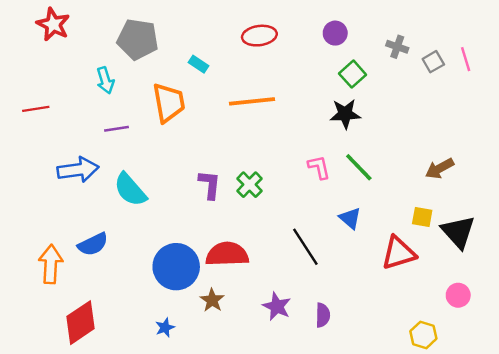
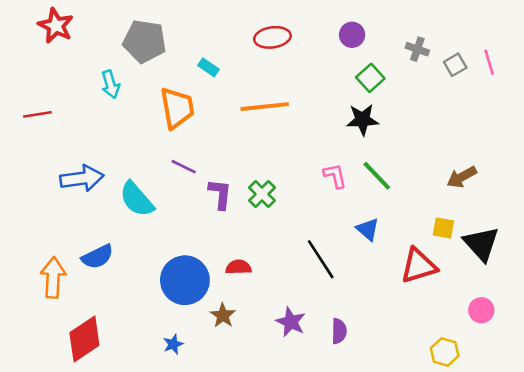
purple line: (117, 129) -> (184, 167), moved, turned 35
red semicircle: (227, 254) -> (238, 267), size x0.6

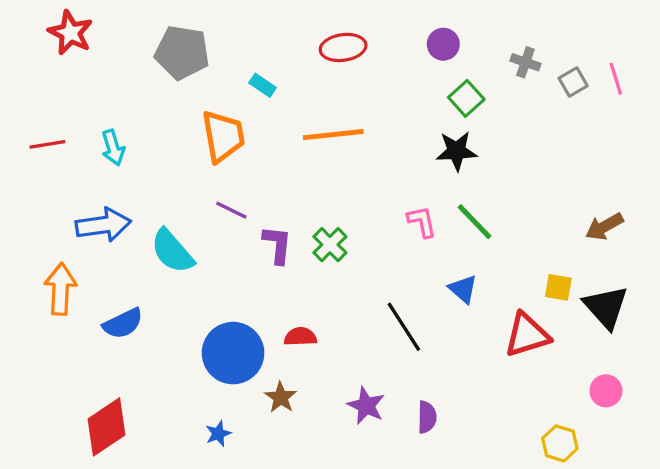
cyan arrow: (111, 84) -> (113, 148), moved
brown arrow: (462, 177) -> (604, 227), moved
orange arrow: (53, 278) -> (61, 289), moved

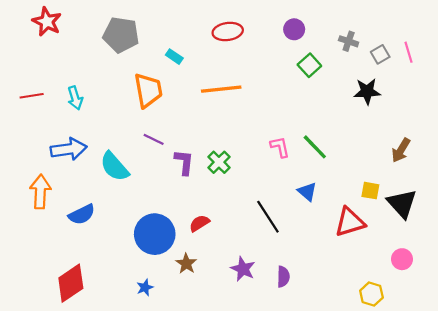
black star: (456, 151) -> (367, 91), moved
brown arrow: (604, 227) -> (401, 150), turned -30
red semicircle: (300, 337) -> (199, 223), turned -30

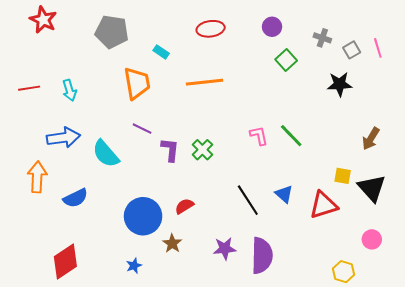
blue triangle: (307, 192) -> (284, 194), moved
purple star: (243, 269) -> (225, 248), turned -30
purple semicircle: (283, 277) -> (262, 256), size x1.8

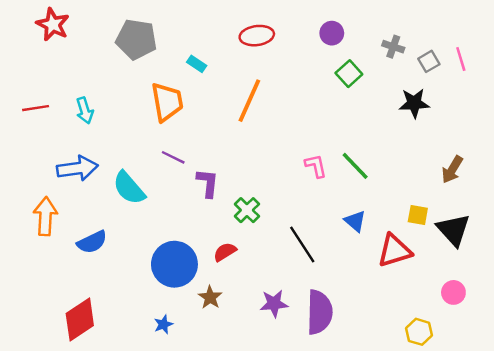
orange line: (204, 82) -> (249, 101), turned -60
green cross: (202, 150) -> (247, 210), moved
blue triangle: (284, 194) -> (355, 221), moved

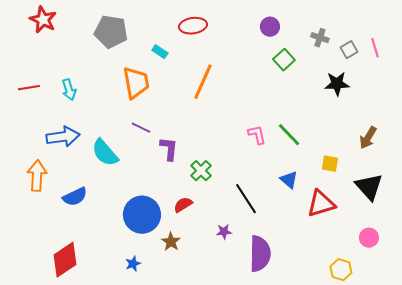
red ellipse: (257, 36) -> (193, 26), moved
yellow square: (418, 215) -> (330, 164), moved
purple star: (274, 304) -> (224, 232), moved, size x0.7

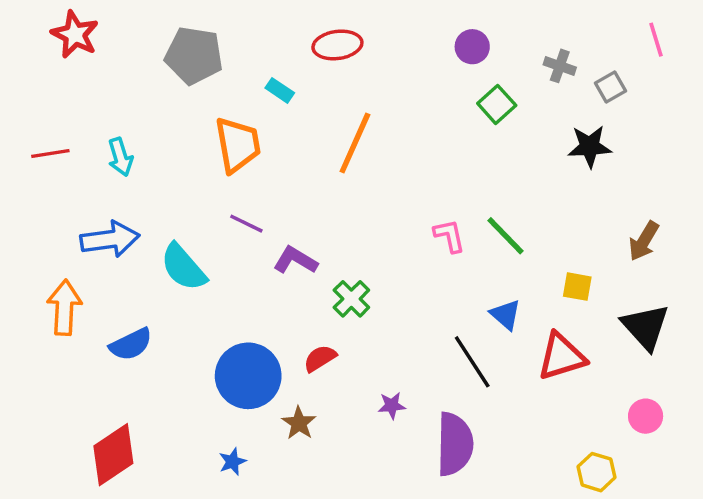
pink line: (375, 48) -> (656, 40), moved
purple L-shape: (169, 149) -> (295, 260), turned -65
black line: (246, 199) -> (472, 362), moved

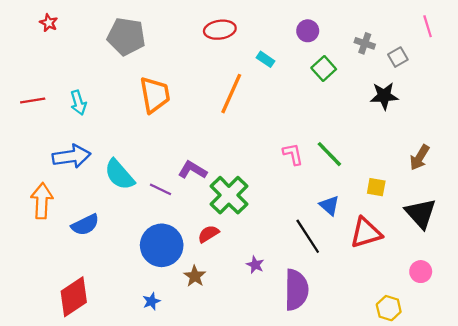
red star: (75, 34) -> (49, 23), size x0.6
cyan rectangle: (280, 90) -> (265, 59), moved
purple line: (246, 224) -> (160, 189), moved
green cross: (351, 299) -> (229, 195), size x1.6
purple star: (392, 406) -> (255, 265), turned 30

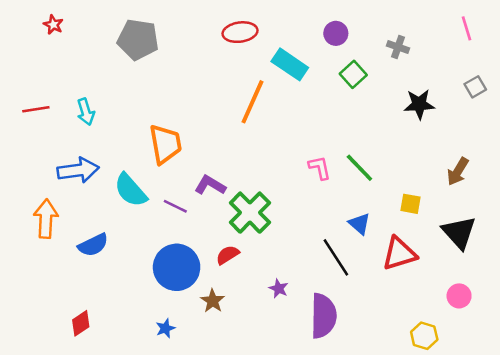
gray square: (398, 57) -> (475, 87), moved
cyan rectangle: (265, 59) -> (290, 64), size x1.8
orange trapezoid: (155, 95) -> (165, 144), moved
red diamond: (74, 297) -> (81, 323), size x0.6

